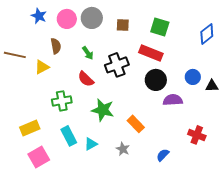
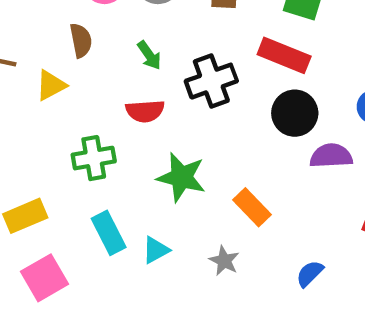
red semicircle: (86, 79) -> (145, 111), turned -48

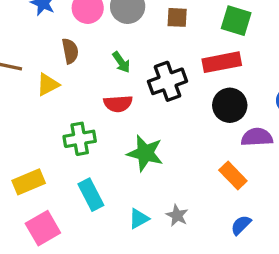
red rectangle: (284, 55) -> (222, 62), turned -33
orange rectangle: (252, 207) -> (233, 175), moved
cyan triangle: (156, 250) -> (139, 219), moved

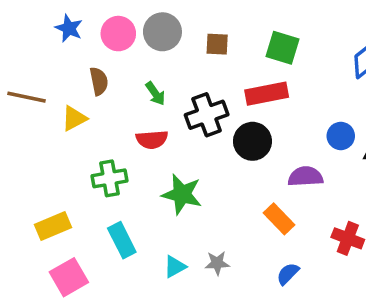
black circle: (230, 105) -> (252, 141), moved
gray star: (177, 215) -> (217, 263), turned -30

